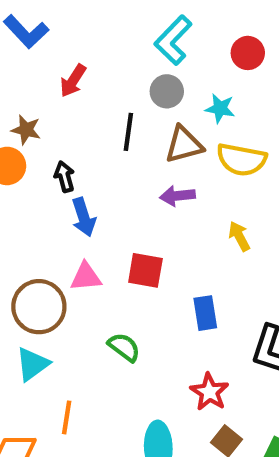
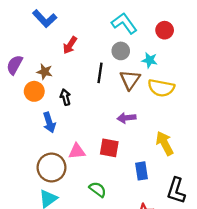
cyan L-shape: (173, 40) -> (124, 23), turned 100
brown triangle: (184, 145) -> (130, 80), turned -40
purple arrow: (177, 196) -> (127, 118), moved
blue arrow: (84, 217) -> (49, 122), moved
yellow arrow: (239, 236) -> (165, 143), moved, size x1.5

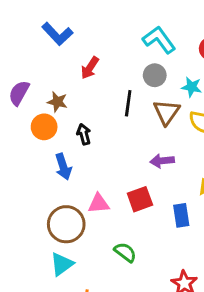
red square: (109, 148) -> (140, 199), turned -30
blue rectangle: (142, 171) -> (181, 215), moved

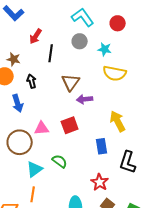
black line: (128, 103) -> (51, 53), moved
brown triangle: (167, 112) -> (71, 82), moved
blue rectangle: (181, 215) -> (102, 146), moved
cyan triangle: (62, 264) -> (35, 169), moved

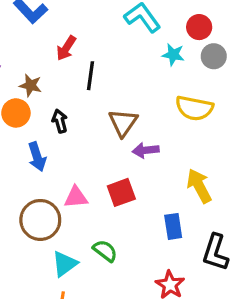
gray circle: (80, 41) -> (214, 56), moved
cyan star: (105, 49) -> (173, 55), moved

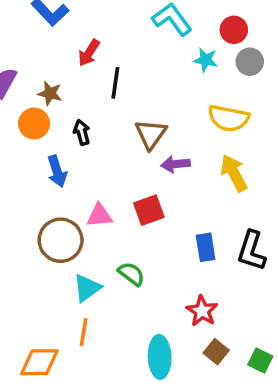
yellow arrow: (199, 186) -> (234, 173), moved
black L-shape: (215, 252) -> (252, 251), moved

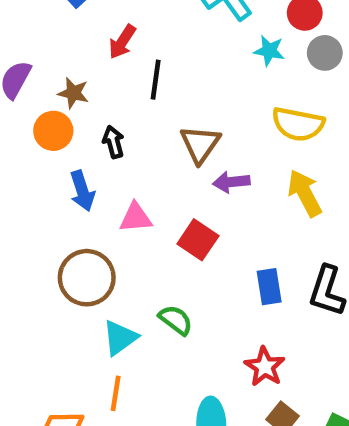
red square: (149, 210) -> (198, 240), turned -36
pink triangle: (99, 215) -> (136, 218), moved

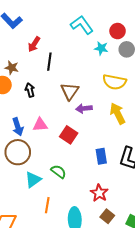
blue arrow: (82, 191) -> (18, 127), moved
orange line: (116, 393) -> (47, 205), moved

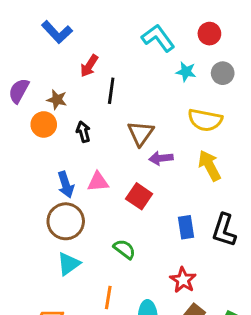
red circle: (118, 31) -> (209, 34), moved
cyan triangle: (33, 180) -> (69, 264), moved

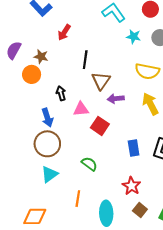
black line: (111, 91) -> (85, 60), moved
black arrow: (83, 132) -> (61, 93), moved
pink triangle: (98, 182) -> (81, 109), moved

